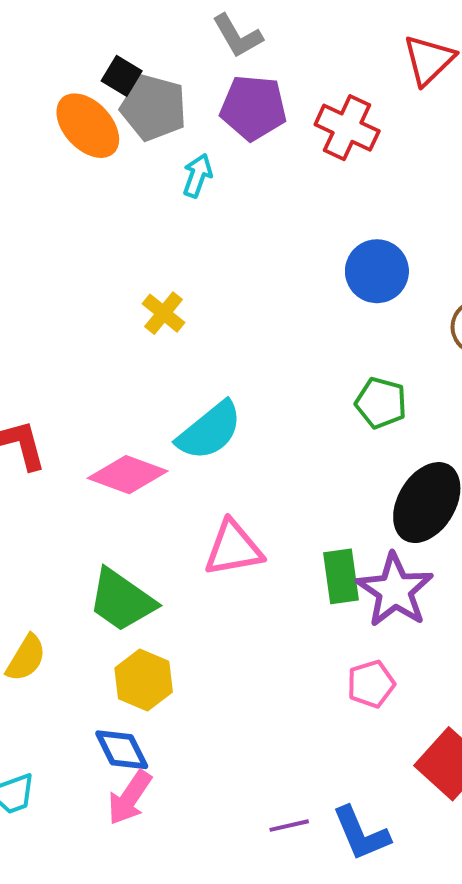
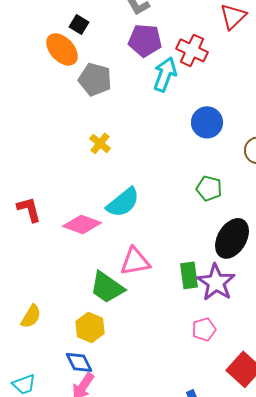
gray pentagon: (154, 108) -> (95, 79), moved
cyan arrow: (197, 176) -> (165, 74), moved, size x1.6
green trapezoid: (122, 600) -> (107, 287), moved

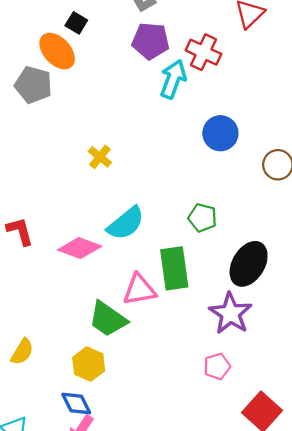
gray pentagon: (95, 79) -> (33, 85), moved
green pentagon: (209, 188) -> (202, 218), moved
green rectangle: (189, 275) -> (174, 268), moved, size x1.4

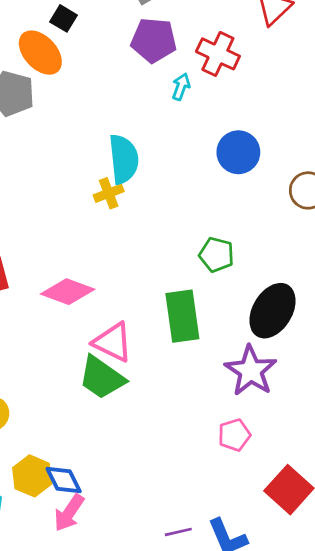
cyan arrow: (173, 79) -> (181, 87), size x0.6
yellow cross: (100, 157) -> (109, 193), moved, turned 30
cyan semicircle: (126, 223) -> (124, 159), moved, turned -57
pink triangle: (139, 290) -> (113, 342), moved, turned 36
yellow hexagon: (89, 364) -> (32, 476), moved

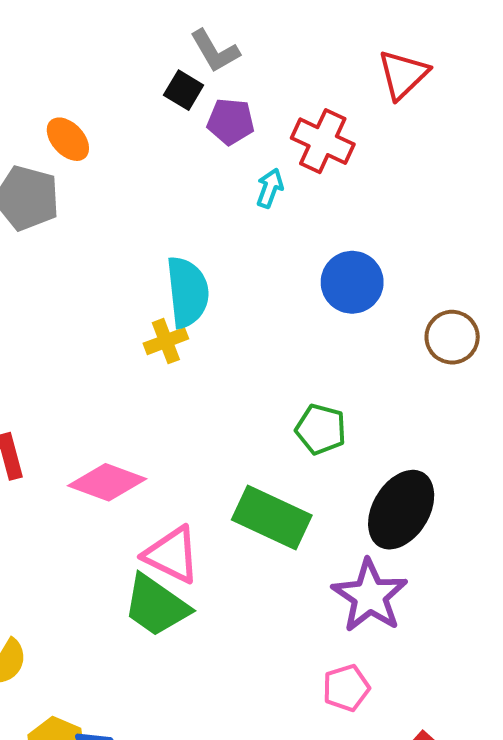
black square: (64, 18) -> (184, 90), moved
purple pentagon: (154, 40) -> (231, 122), size x0.7
orange ellipse: (40, 53) -> (68, 139), size x0.7
green rectangle: (182, 316) -> (272, 517), turned -57

